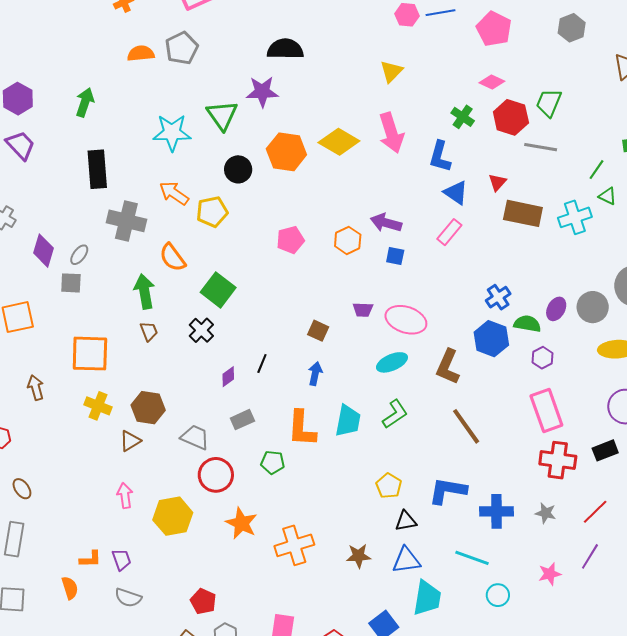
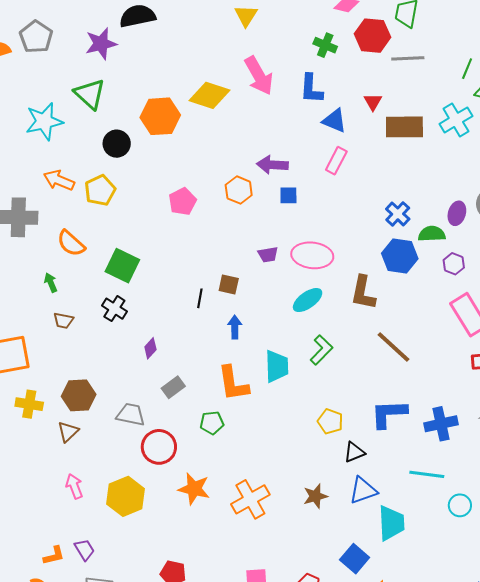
purple star: (262, 92) -> (101, 44), moved
green arrow: (144, 291) -> (51, 283), size x0.6
brown trapezoid: (149, 331) -> (63, 321), turned 135
black line: (262, 363) -> (200, 298), moved

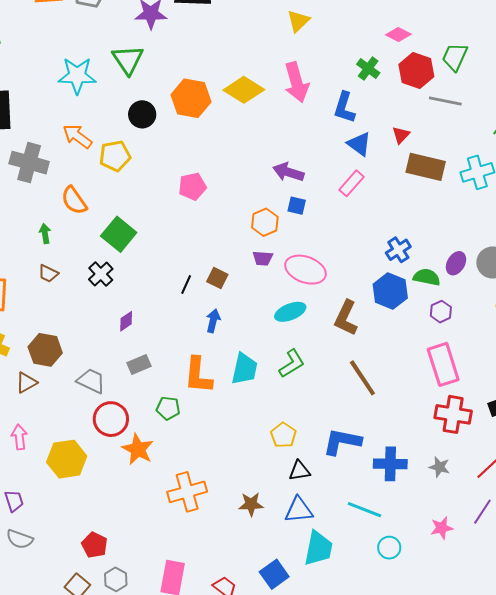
orange hexagon: (239, 190) -> (265, 222), moved
orange star: (194, 489) -> (138, 449), moved

